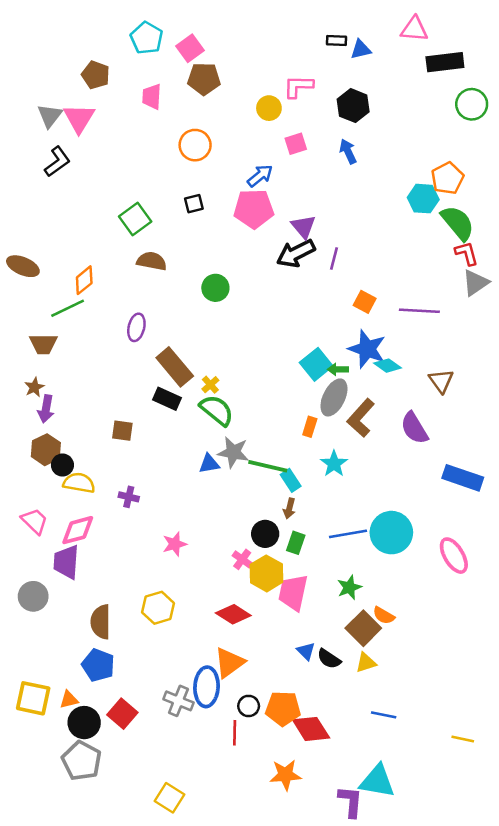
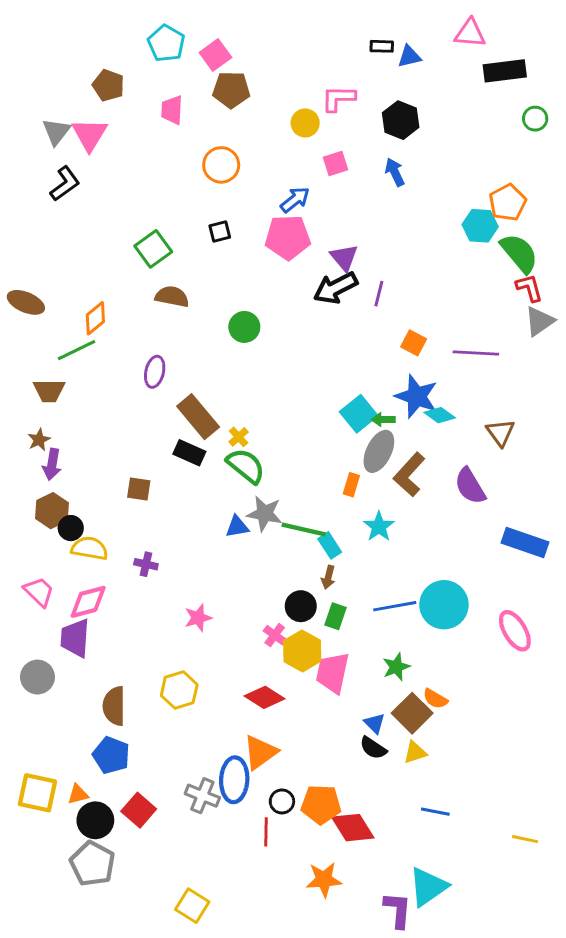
green circle: (472, 104) -> (535, 119), size x0.7
blue triangle: (306, 651) -> (375, 723), moved
cyan triangle: (377, 781) -> (428, 887), turned -45

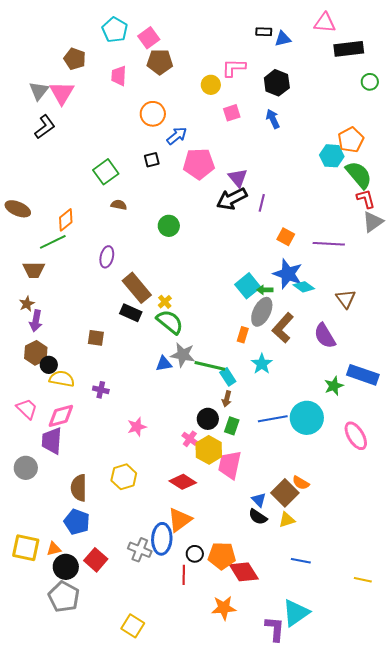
blue arrow: (295, 200) -> (177, 136), moved
brown semicircle: (172, 297) -> (119, 205), size x0.7
green star: (396, 667) -> (334, 386), moved

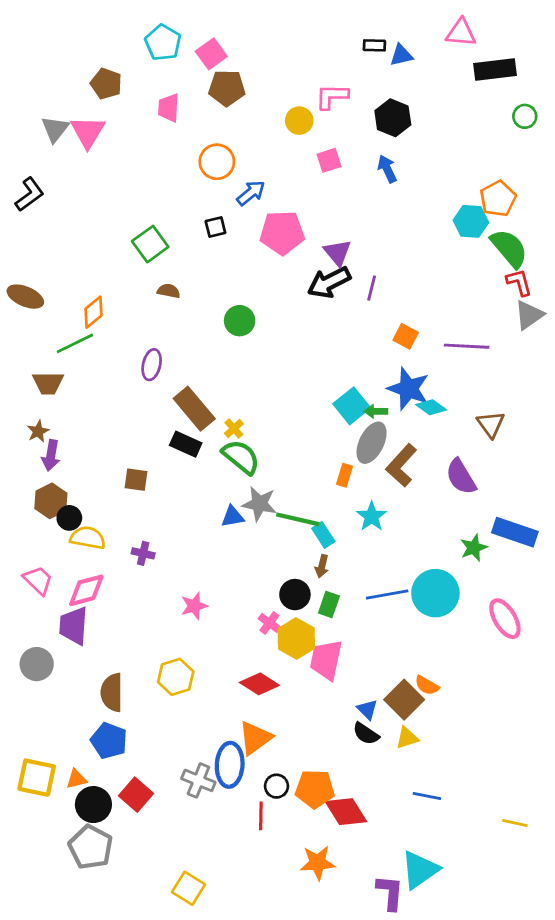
black L-shape: (45, 127) -> (30, 194), moved

